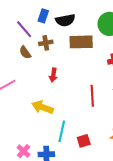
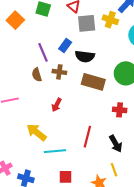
cyan line: (62, 131) -> (55, 151), moved, turned 55

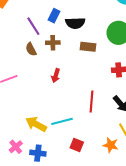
brown rectangle: (93, 82) -> (88, 47), size x0.7
yellow arrow: (37, 132) -> (36, 124), moved
red square: (65, 177) -> (77, 145), turned 32

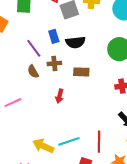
blue rectangle: (54, 16) -> (54, 36), turned -40
brown rectangle: (88, 47) -> (81, 72), moved
red line: (91, 102) -> (99, 142), moved

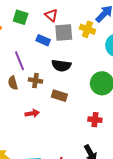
blue rectangle: (54, 36) -> (43, 40), moved, turned -64
red arrow: (60, 96) -> (32, 113), turned -128

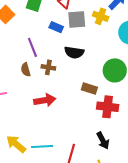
brown rectangle: (59, 96) -> (89, 88), moved
red arrow: (32, 113) -> (45, 100), size x1.5
red cross: (95, 120) -> (108, 107), size x1.5

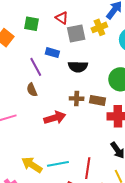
yellow cross: (101, 16) -> (99, 27), turned -35
blue rectangle: (56, 27) -> (52, 53), moved
brown cross: (48, 67) -> (77, 99), moved

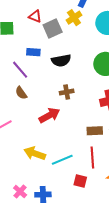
brown rectangle: (98, 100) -> (95, 131), moved
yellow arrow: (32, 165) -> (35, 153), moved

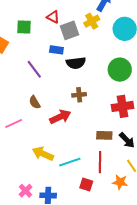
blue rectangle: (33, 52) -> (56, 50), moved
brown semicircle: (21, 93) -> (35, 102), moved

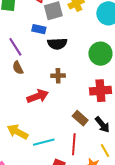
brown semicircle: (35, 102) -> (18, 68), moved
brown rectangle: (104, 135) -> (80, 118), turned 35

